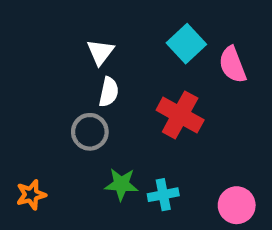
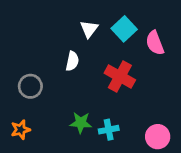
white triangle: (100, 52) -> (89, 29), moved
gray circle: (90, 132) -> (30, 86), moved

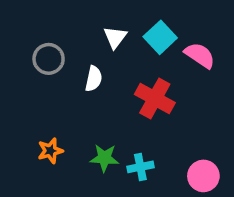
pink semicircle: (155, 43) -> (200, 55), turned 145
gray circle: (30, 86) -> (49, 59), moved
orange star: (21, 130) -> (50, 151), moved

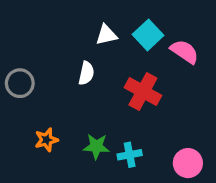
white triangle: (115, 37) -> (106, 35), turned 40
gray circle: (49, 59) -> (20, 83), moved

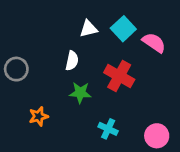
green star: (96, 146) -> (80, 93), moved
cyan cross: (130, 155) -> (108, 129), turned 36

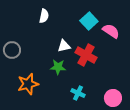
white triangle: (89, 29) -> (64, 46), moved
white semicircle: (72, 61) -> (44, 16), moved
orange star: (39, 116) -> (28, 84), size x1.5

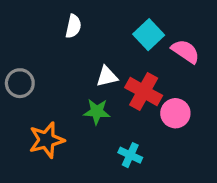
pink circle: (113, 98) -> (175, 113), moved

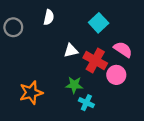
pink semicircle: (185, 51) -> (123, 49), moved
gray circle: (20, 83) -> (13, 27), moved
green star: (97, 112) -> (74, 85), moved

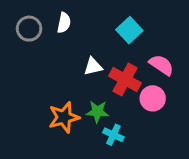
gray circle: (13, 27) -> (29, 29), moved
orange star: (31, 93) -> (64, 117), moved

